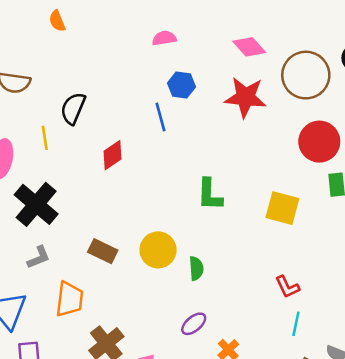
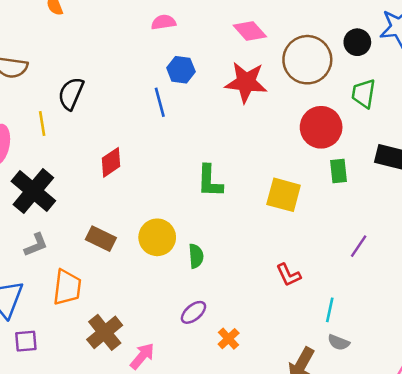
red diamond: (112, 155) -> (111, 162), moved
cyan line: (296, 324) -> (330, 310), moved

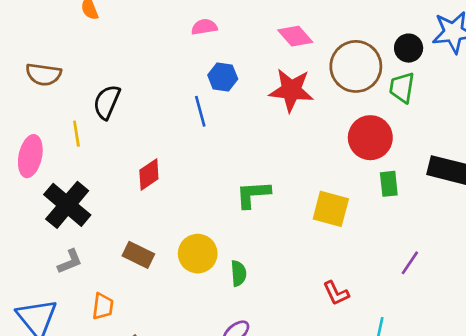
green trapezoid: (364, 93) -> (402, 88), moved
green L-shape: (210, 181) -> (253, 194), turned 84
orange trapezoid: (67, 287) -> (103, 306), size x0.7

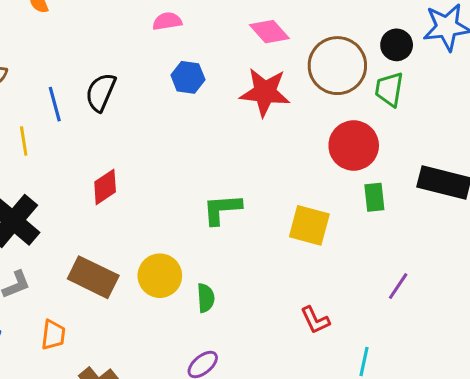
black semicircle: (107, 102) -> (101, 92), moved
blue line: (200, 111) -> (55, 104), moved
brown rectangle: (138, 255) -> (93, 277), size x1.4

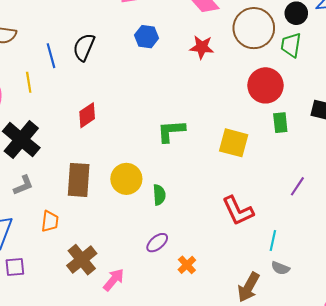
red star: (265, 92) -> (202, 47), size x0.7
brown rectangle: (93, 277) -> (79, 180), turned 68
red L-shape: (315, 320) -> (238, 211), size x1.5

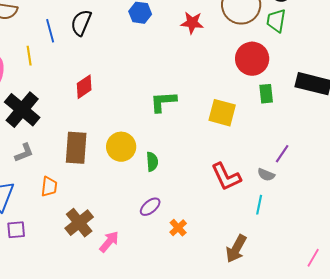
gray semicircle: (280, 268) -> (266, 175), moved

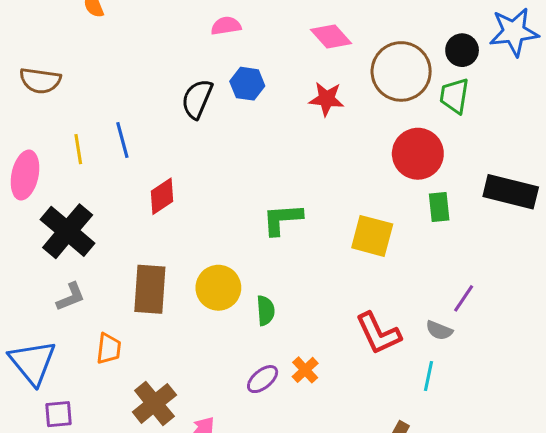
black semicircle: (81, 23) -> (197, 99), moved
blue line: (50, 31) -> (122, 140), moved
orange cross: (178, 228) -> (305, 370), moved

